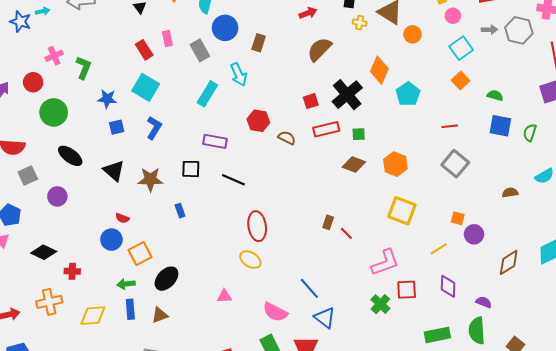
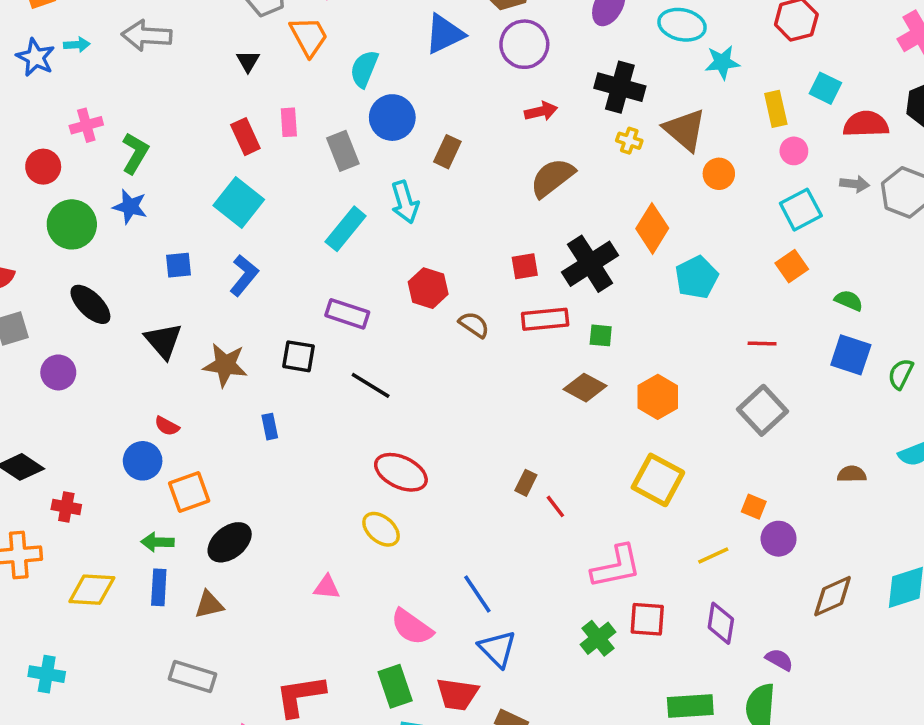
blue star: (107, 99) -> (130, 207), moved
red ellipse: (257, 226) -> (401, 472), turned -64

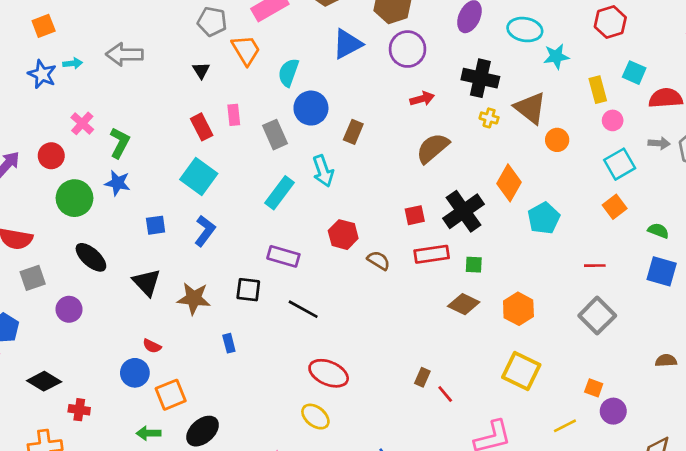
pink cross: (86, 125) -> (82, 123), turned -30

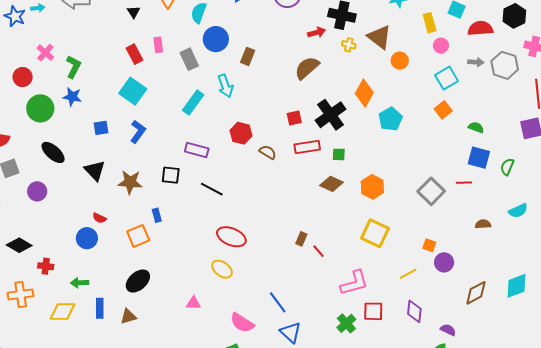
red arrow: (422, 99) -> (317, 32), moved
red line: (595, 266) -> (464, 183), moved
orange square: (171, 395) -> (138, 236), moved
green arrow: (149, 433) -> (80, 283), moved

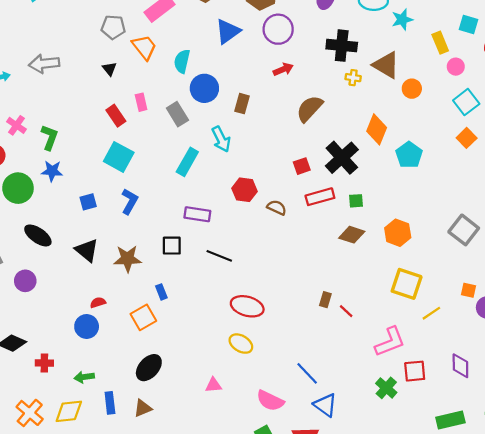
red arrow: (317, 32) -> (283, 69), moved
red semicircle: (99, 218) -> (98, 302), turned 144
yellow line: (408, 274) -> (431, 313), moved
orange cross: (21, 294) -> (30, 413), moved, turned -35

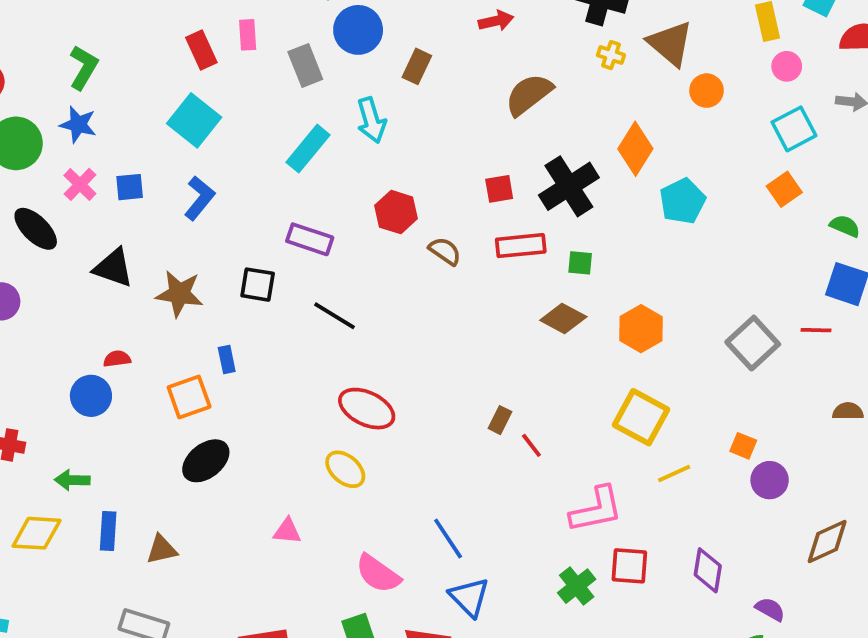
pink cross: (16, 125) -> (80, 184), moved
black triangle: (87, 250) -> (113, 268), turned -30
black ellipse: (149, 368) -> (206, 461), moved

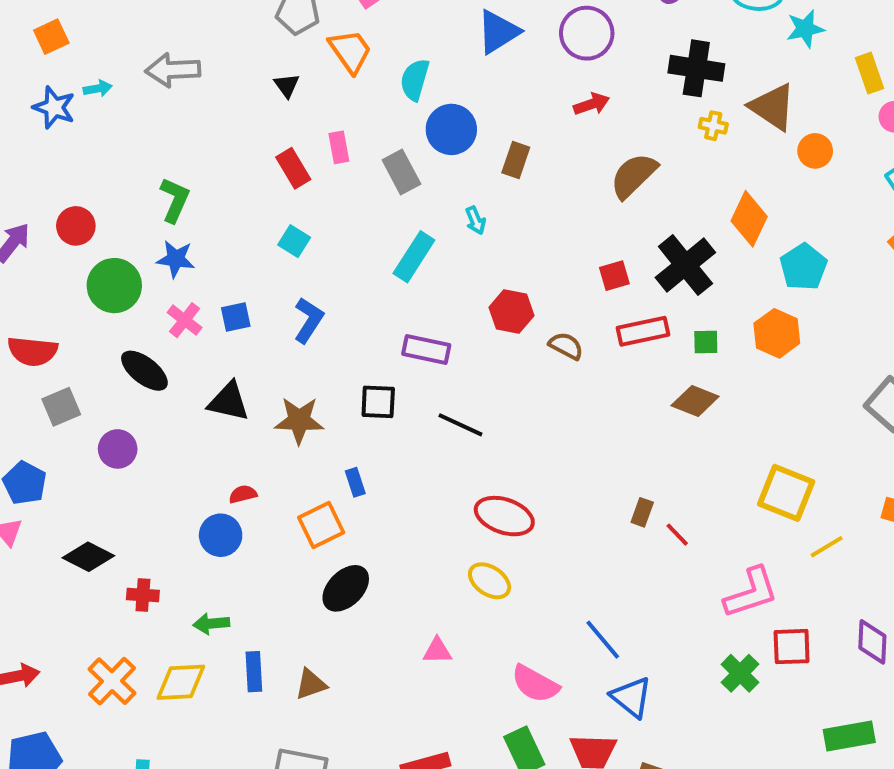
cyan square: (194, 120) -> (294, 241), size x0.6
cyan arrow: (371, 120) -> (476, 220), size x0.6
orange hexagon: (641, 329) -> (777, 333), moved

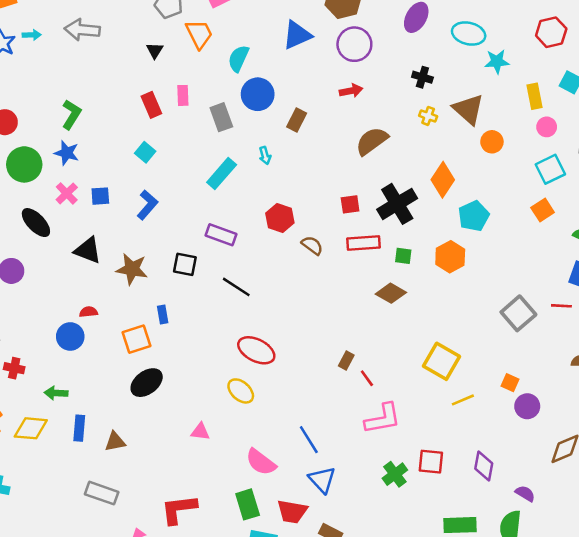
black cross: (696, 68) -> (422, 77), size x0.6
pink L-shape: (751, 593) -> (383, 419), moved

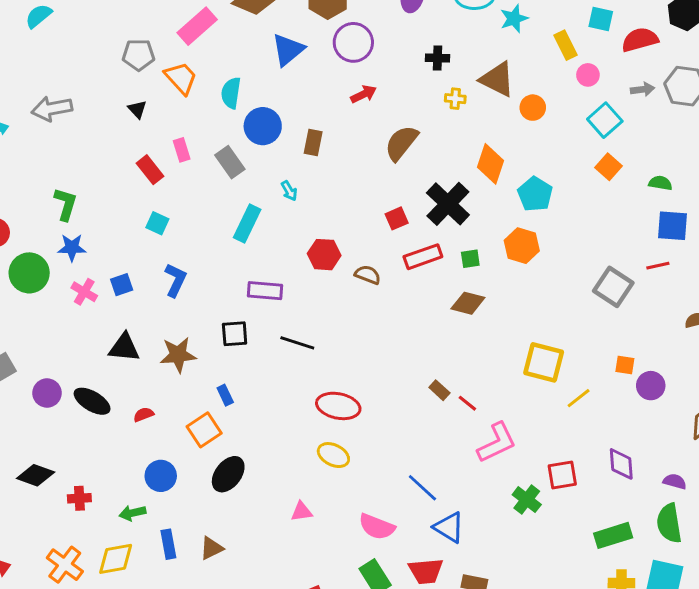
black ellipse: (36, 223) -> (92, 401), moved
blue circle: (70, 336) -> (161, 476), moved
brown rectangle: (346, 361) -> (439, 390), turned -60

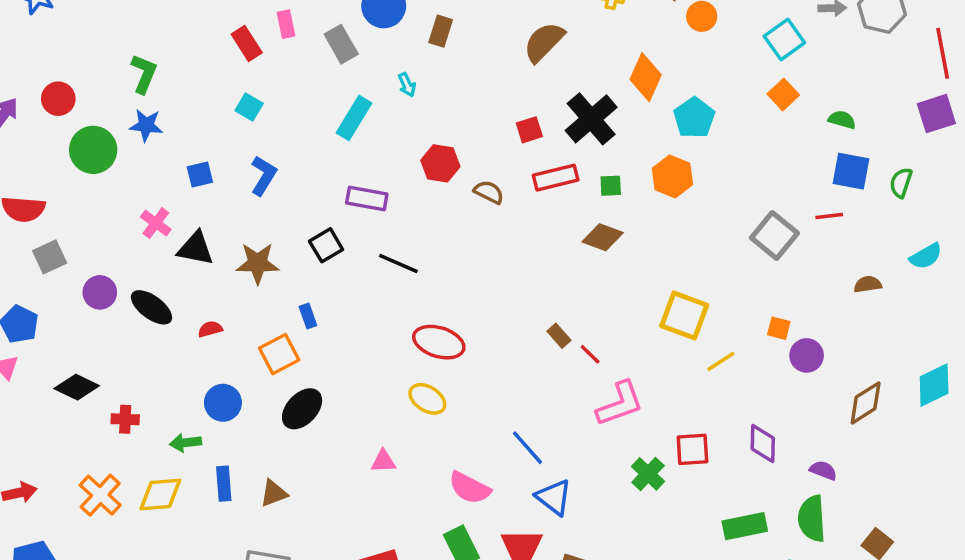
pink cross: (84, 292) -> (156, 223), moved
black square: (235, 334) -> (326, 245), turned -32

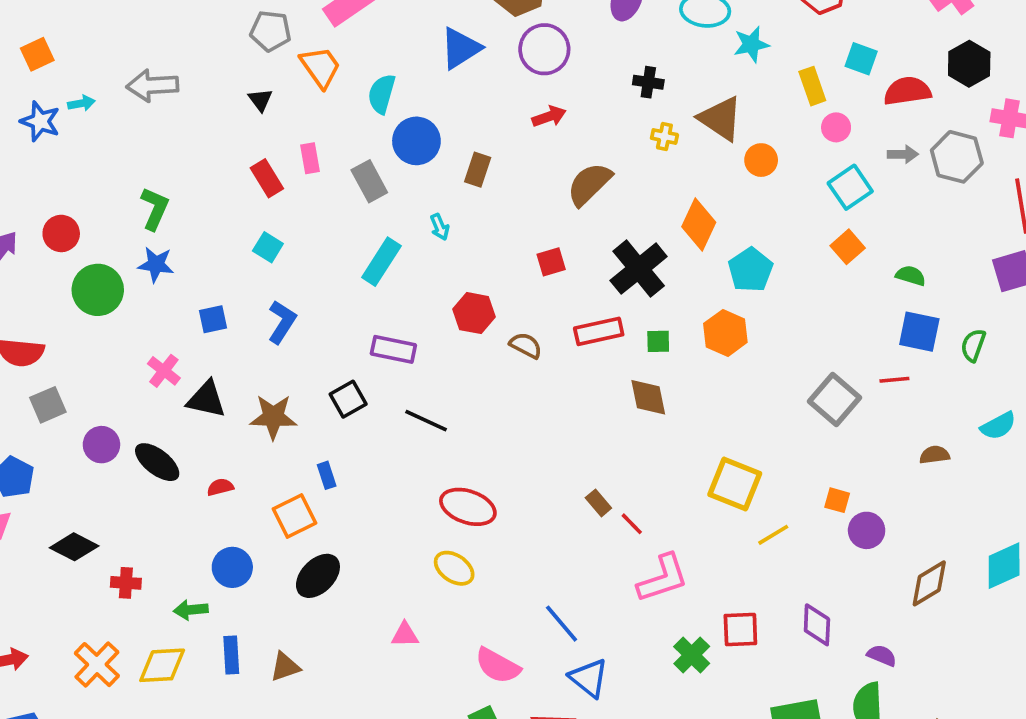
red square: (529, 130) -> (551, 262), moved
brown diamond: (603, 237) -> (648, 397), turned 57

